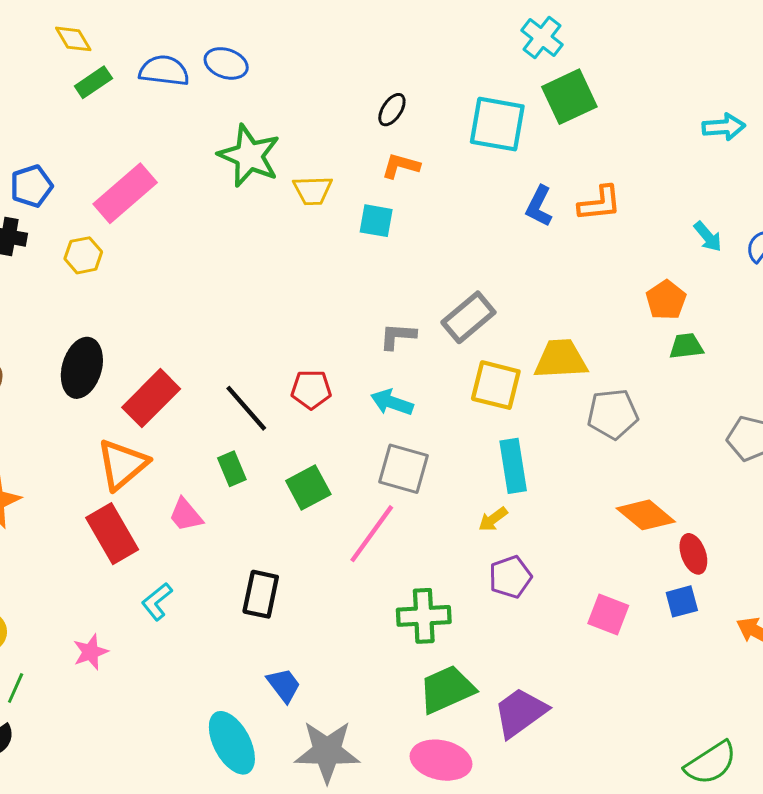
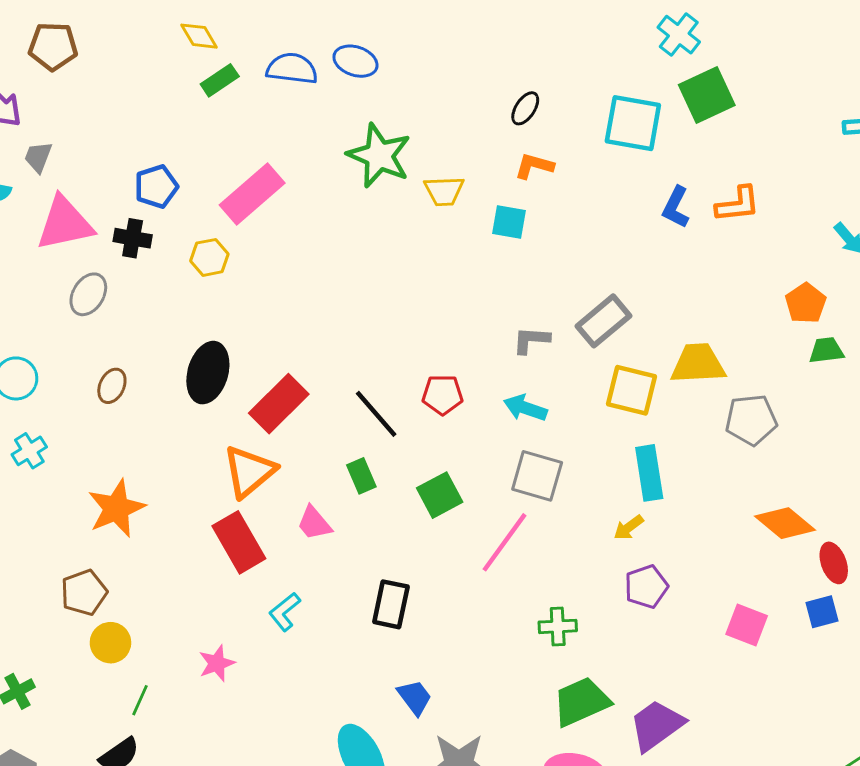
green cross: (424, 616) -> (558, 626), size x0.7

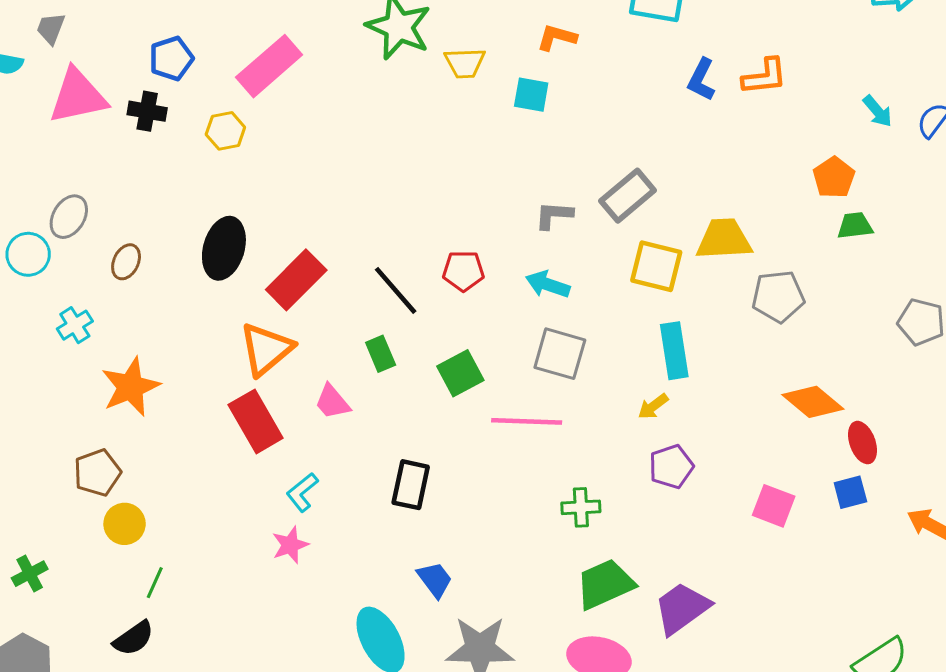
gray ellipse: (88, 294) -> (69, 217), moved
cyan cross: (29, 451) -> (75, 325), moved
pink line: (505, 542) -> (527, 421), turned 56
pink star: (217, 663) -> (290, 545), moved

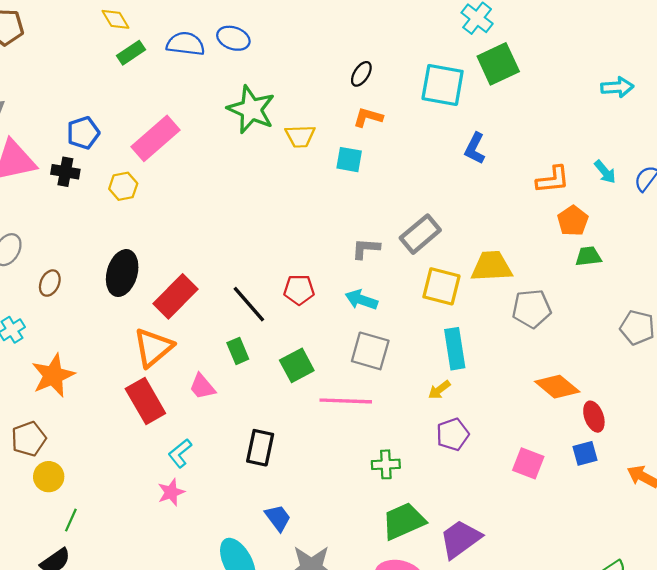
orange L-shape: (765, 77) -> (553, 180), moved

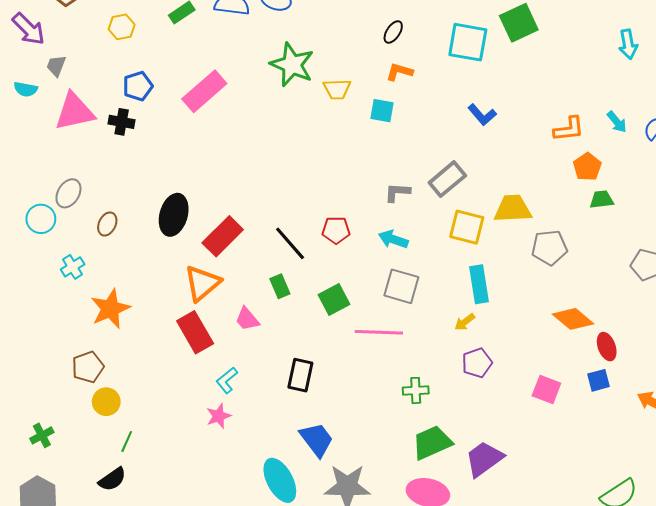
cyan arrow: (617, 87) -> (628, 44), turned 84
blue L-shape: (475, 148) -> (482, 115), moved, turned -68
yellow hexagon: (123, 186) -> (122, 27), moved
blue trapezoid: (278, 518) -> (317, 439), size x1.4

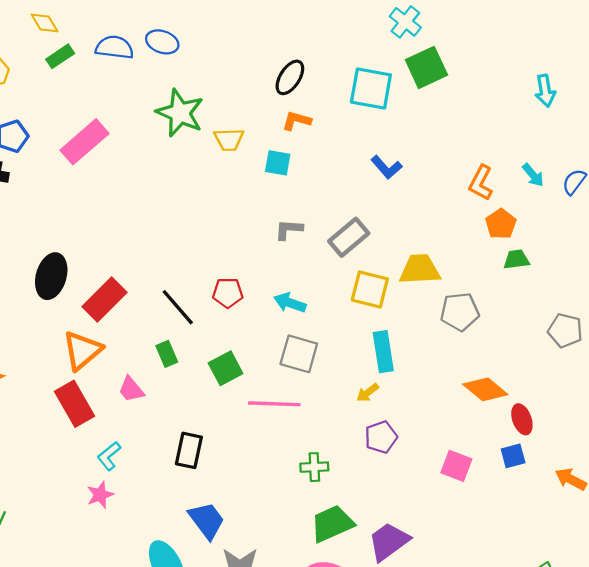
black ellipse: (393, 32) -> (290, 77), size x1.4
orange L-shape: (569, 129) -> (481, 183), turned 124
gray L-shape: (397, 192) -> (289, 229), moved

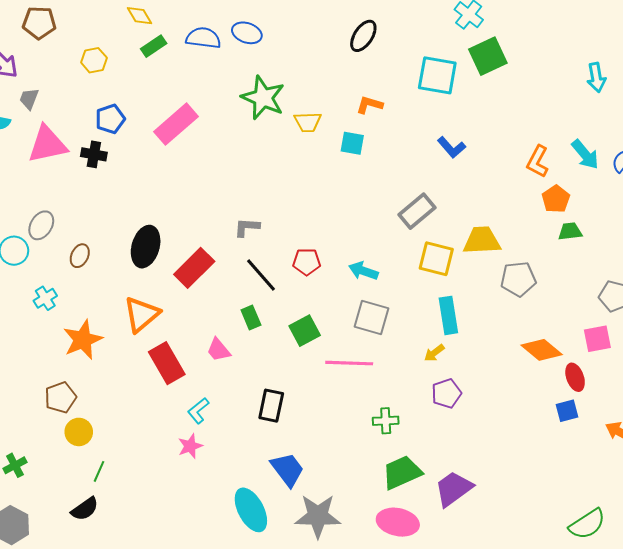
black ellipse: (290, 77) -> (363, 36), moved
cyan arrow: (533, 175) -> (585, 154), size x1.4
gray L-shape: (289, 229) -> (247, 227), moved
orange triangle: (82, 350) -> (142, 314), moved
pink square: (456, 466) -> (597, 339), moved, turned -32

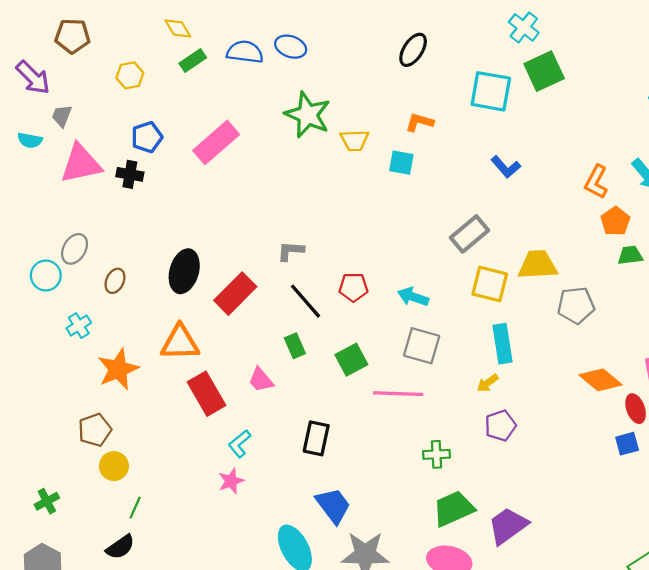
orange triangle: (142, 314) -> (180, 343), turned 39

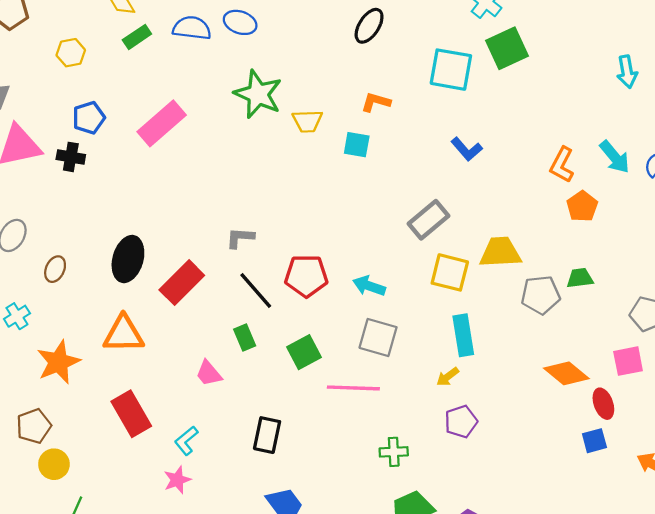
green trapezoid: (630, 255) -> (580, 278), moved
red pentagon: (353, 287) -> (306, 276), size x1.4
red rectangle: (207, 394) -> (131, 414), moved

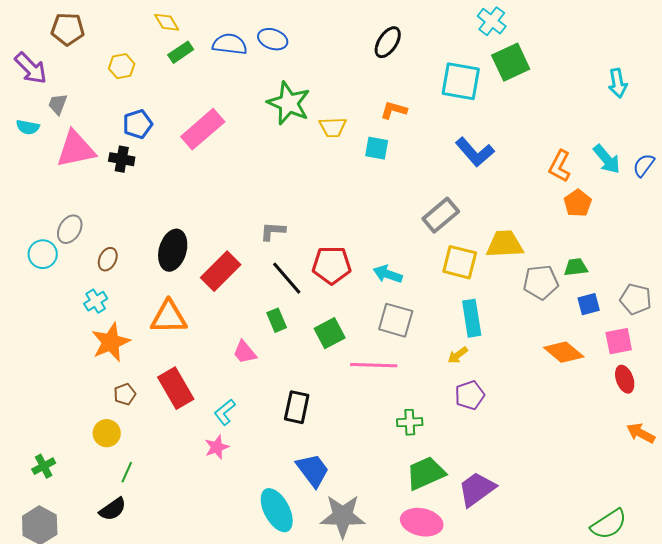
blue L-shape: (467, 149) -> (475, 152), size x1.4
cyan cross: (17, 316) -> (96, 301), moved
red ellipse: (603, 404) -> (625, 379), moved
brown pentagon: (34, 426) -> (125, 394), moved, size x0.7
blue square: (594, 441) -> (589, 304), moved

